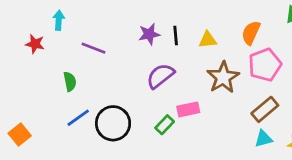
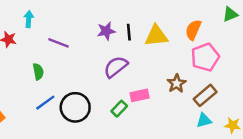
yellow triangle: (208, 40) -> (156, 36), size x1.5
brown star: (223, 77) -> (177, 83), moved, size x0.7

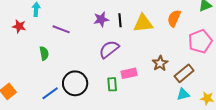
pink pentagon: (205, 57) -> (200, 41), moved
blue line: (45, 103) -> (50, 93), moved
green rectangle: (119, 109) -> (112, 84), turned -48

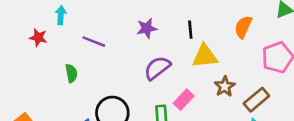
black line: (120, 20) -> (190, 30), moved
yellow triangle: (143, 23) -> (205, 56), moved
pink rectangle: (129, 73) -> (184, 100), turned -35

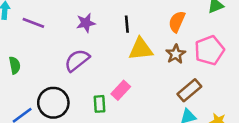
purple line: (94, 42) -> (33, 23), moved
purple semicircle: (157, 68) -> (77, 60), moved
brown star: (225, 86) -> (176, 54), moved

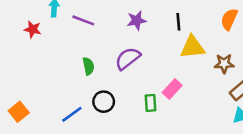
brown star: (176, 54) -> (224, 64), moved, turned 30
green semicircle: (15, 65) -> (88, 66), moved
black circle: (53, 103) -> (104, 102), size x0.7

